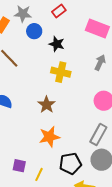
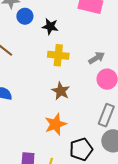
gray arrow: (100, 63) -> (97, 58), moved, turned 42
brown star: (47, 105) -> (61, 91), moved

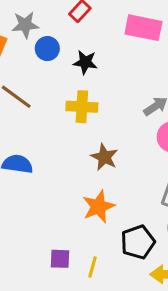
yellow cross: (58, 55) -> (82, 107), moved

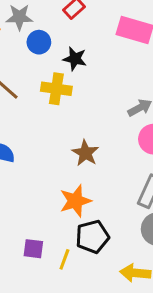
yellow cross: (82, 107) -> (56, 89), moved
black pentagon: (138, 242) -> (92, 237), moved

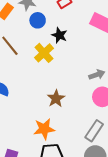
yellow cross: (56, 89) -> (44, 53), turned 30

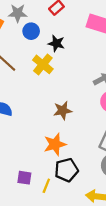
brown star: (56, 98) -> (63, 110), turned 30

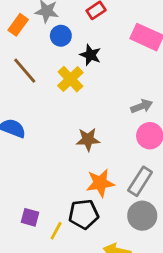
orange star: (55, 144) -> (100, 183), moved

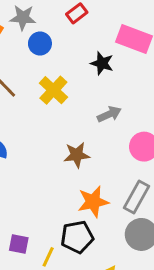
black star: (90, 55) -> (102, 63), moved
gray arrow: (142, 106) -> (109, 114), moved

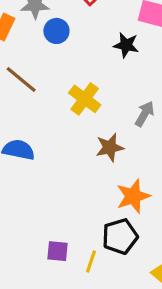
yellow cross: (53, 90) -> (85, 99), moved
gray arrow: (109, 114) -> (145, 114), moved, turned -30

